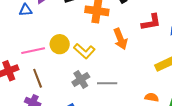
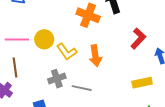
red L-shape: (151, 22) -> (138, 39), turned -50
orange arrow: (120, 39) -> (95, 56), moved

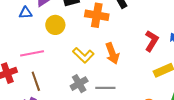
yellow circle: (44, 39) -> (55, 25), moved
red L-shape: (138, 39) -> (152, 41), moved

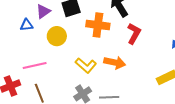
red L-shape: (152, 41) -> (134, 33), moved
orange arrow: (112, 53) -> (115, 63), turned -55

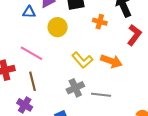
orange cross: (98, 25) -> (100, 22), size x0.6
pink line: (35, 66) -> (32, 53), turned 35

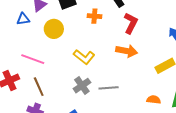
orange arrow: (111, 61) -> (127, 51), moved

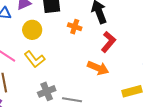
yellow L-shape: (84, 57) -> (35, 59), moved

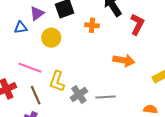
red L-shape: (108, 42) -> (137, 24), moved
yellow L-shape: (35, 59) -> (57, 81), moved, turned 70

